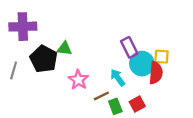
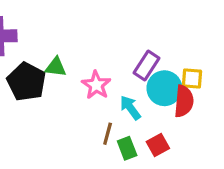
purple rectangle: (129, 47) -> (147, 66), turned 60
pink star: (78, 80) -> (96, 85), moved
brown line: (101, 96) -> (108, 134), turned -49

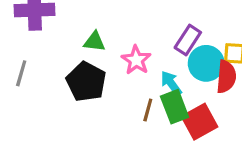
black pentagon: (26, 82) -> (86, 82), moved
red square: (158, 145) -> (200, 122), size x1.5
green rectangle: (127, 148) -> (175, 107), moved, size x1.4

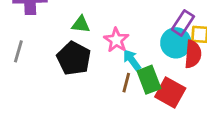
purple rectangle: (188, 40) -> (183, 23), moved
cyan arrow: (171, 83) -> (132, 60), moved
red square: (200, 122) -> (170, 92), turned -32

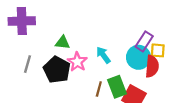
pink star: (116, 40) -> (77, 62), moved
gray line: (18, 51) -> (27, 64), moved
cyan arrow: (132, 60) -> (103, 55), moved

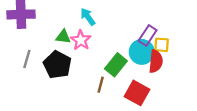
cyan arrow: (103, 55) -> (88, 17), moved
pink star: (77, 62) -> (81, 40), moved
green rectangle: (117, 87) -> (116, 65), moved, turned 60

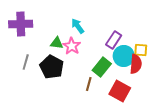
purple rectangle: (148, 35) -> (114, 40), moved

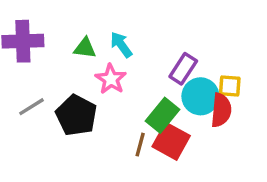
green triangle: (57, 43) -> (85, 48), moved
gray line: (26, 62) -> (32, 107), turned 42
red square: (120, 91) -> (171, 141), moved

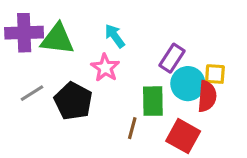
green triangle: (85, 48) -> (57, 39), moved, size x1.6
green rectangle: (163, 115) -> (153, 101), turned -40
red square: (171, 141) -> (183, 136), moved

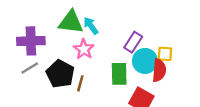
purple cross: (24, 33) -> (31, 41), moved
green triangle: (57, 39) -> (71, 22), moved
brown line: (132, 128) -> (80, 83), moved

